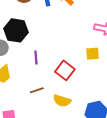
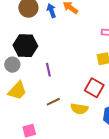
red square: (65, 70) -> (94, 88), moved

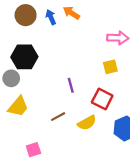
purple line: (48, 70) -> (71, 85), moved
yellow semicircle: (79, 109) -> (87, 123), turned -36

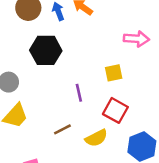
black hexagon: (24, 57) -> (46, 50), moved
yellow square: (110, 67) -> (114, 73), moved

